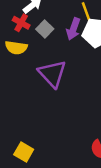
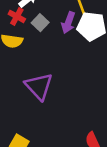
purple triangle: (52, 74) -> (39, 86), moved

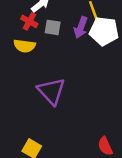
gray square: (40, 23) -> (53, 27), turned -35

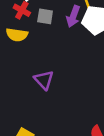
purple triangle: (51, 91) -> (44, 80), size x0.7

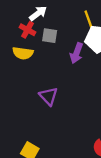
purple arrow: (73, 16) -> (77, 53), moved

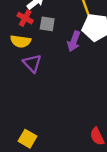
purple triangle: (49, 96) -> (32, 63), moved

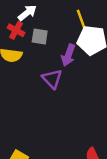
purple triangle: (32, 63) -> (52, 79), moved

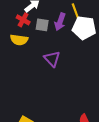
purple arrow: (68, 55) -> (60, 22), moved

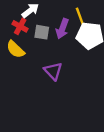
yellow semicircle: (19, 40) -> (15, 49), turned 36

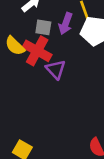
red cross: (20, 26) -> (37, 51), moved, size x1.6

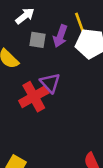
red cross: (37, 51) -> (34, 97), moved, turned 32

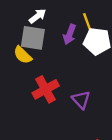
gray square: (38, 40) -> (33, 38), moved, size x1.6
purple triangle: (50, 83) -> (81, 100), moved

